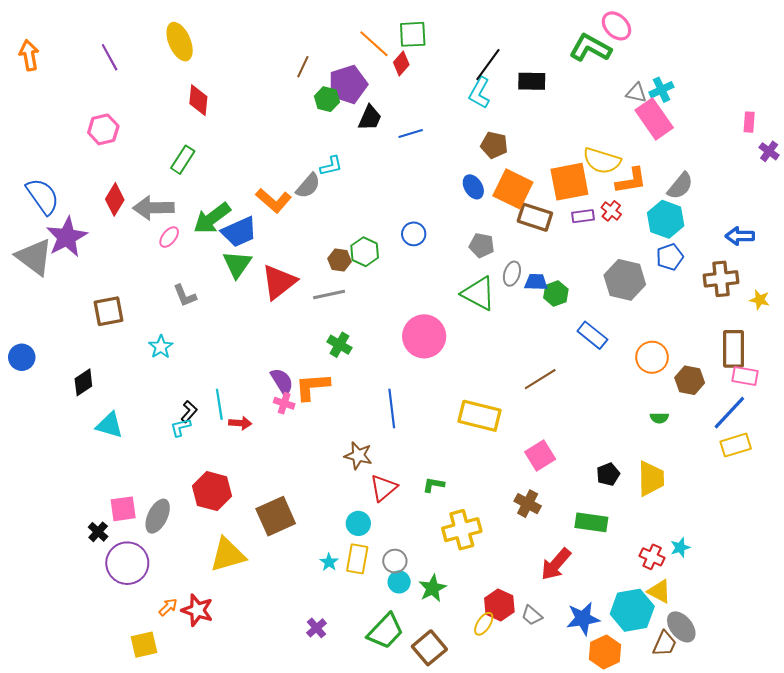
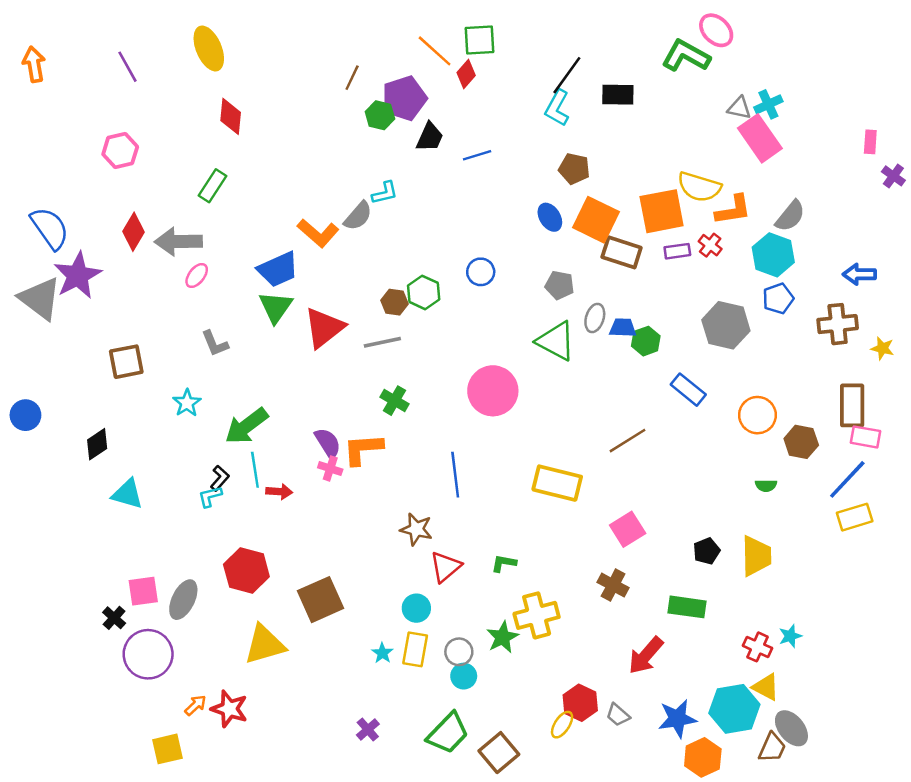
green arrow: (212, 218) -> (246, 426), moved
green star: (433, 588) -> (503, 637), moved

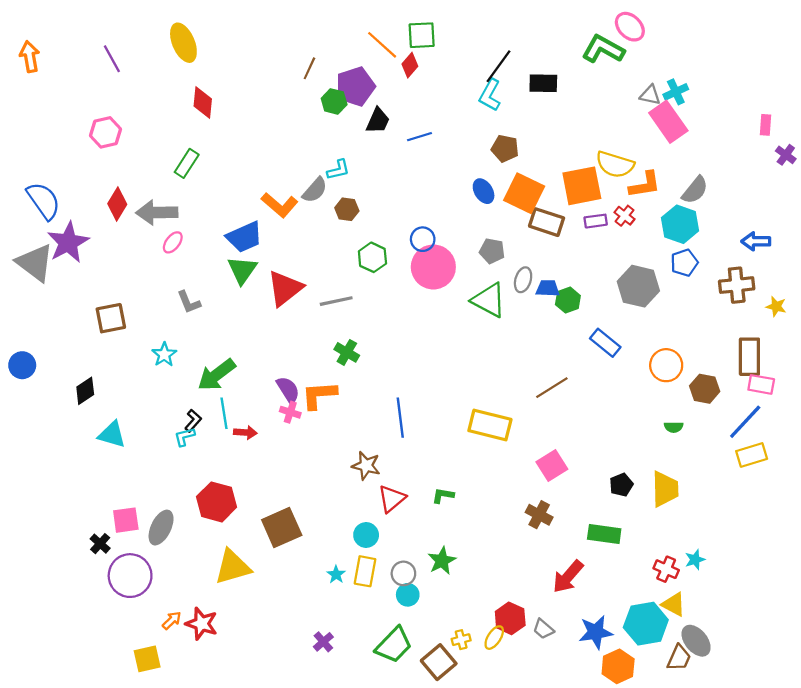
brown hexagon: (395, 302) -> (347, 209), moved
pink circle: (493, 391) -> (433, 267), moved
yellow cross: (537, 615) -> (461, 640), moved, size x0.5

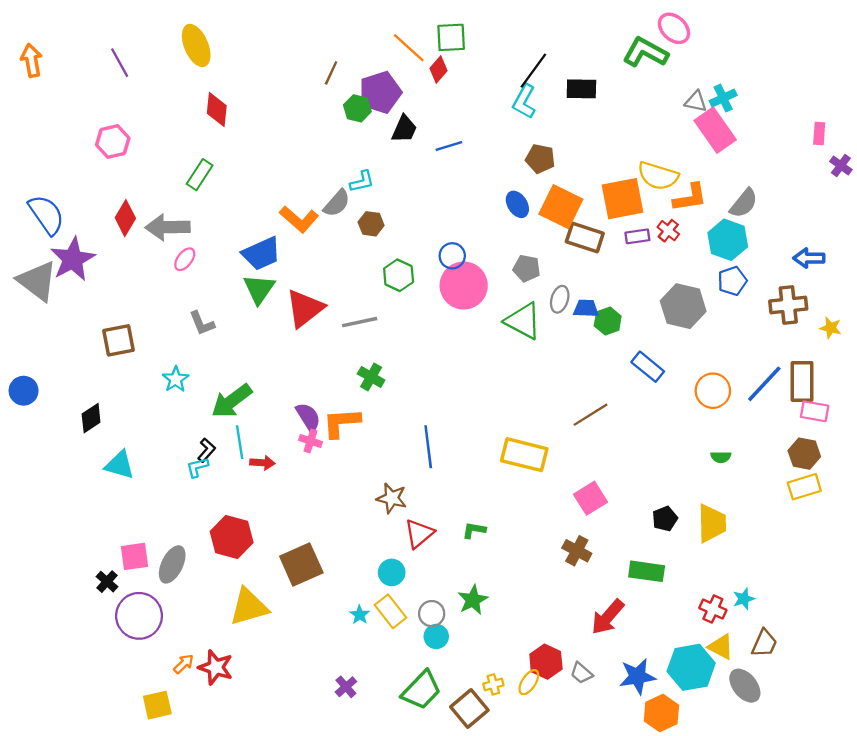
brown hexagon: (705, 389) -> (804, 454), moved
blue line: (745, 422) -> (764, 384), moved
yellow rectangle: (365, 571) -> (391, 611), turned -48
brown trapezoid: (679, 658) -> (764, 643), moved

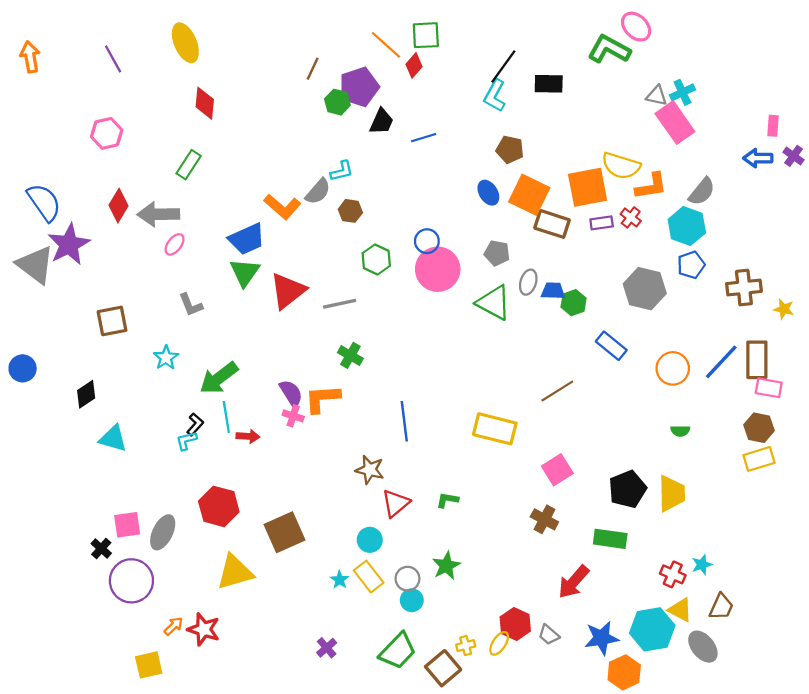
blue arrow: (809, 258) -> (758, 158), moved
black pentagon: (665, 519) -> (627, 489), size x1.6

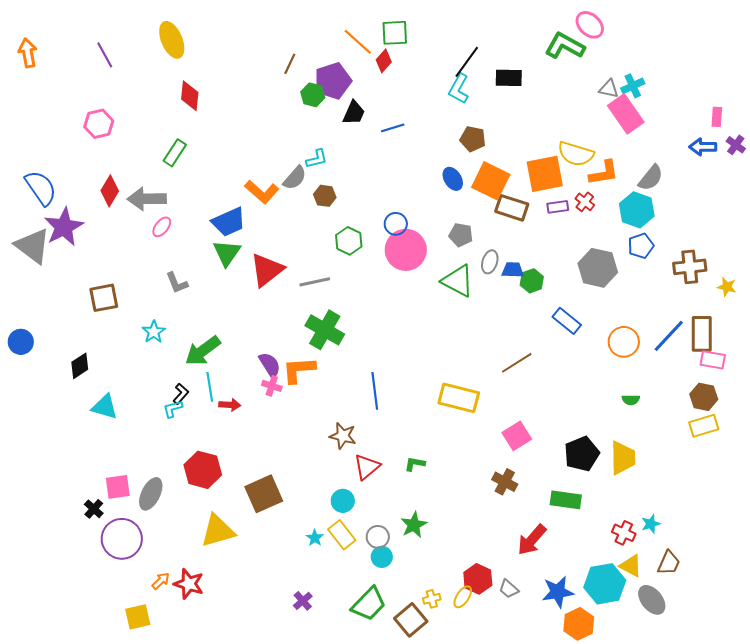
green cross: (350, 355) -> (325, 330), size x1.6

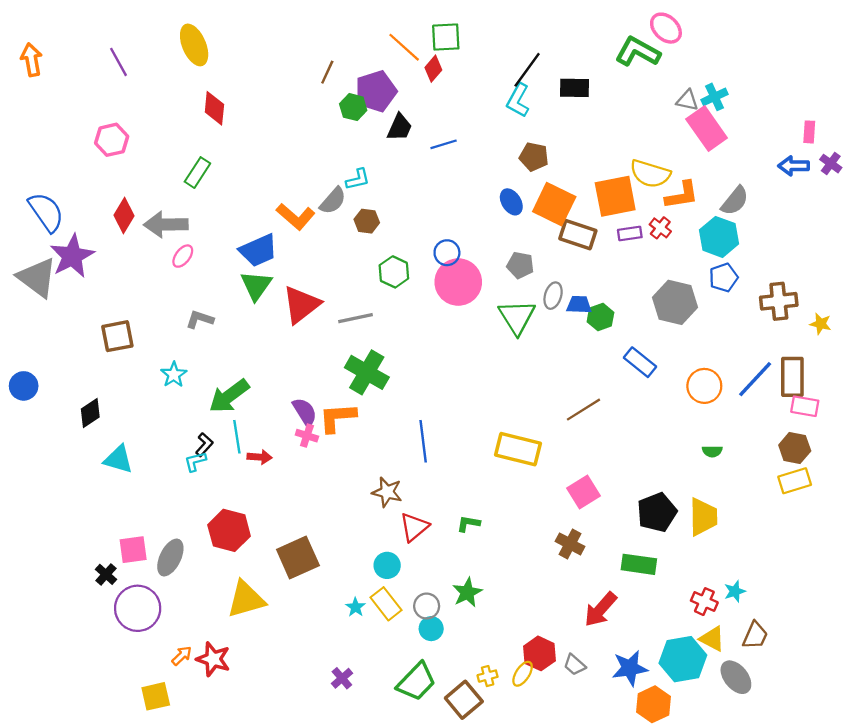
green triangle: (458, 281) -> (517, 317), turned 30
gray L-shape: (177, 283) -> (200, 319), turned 130

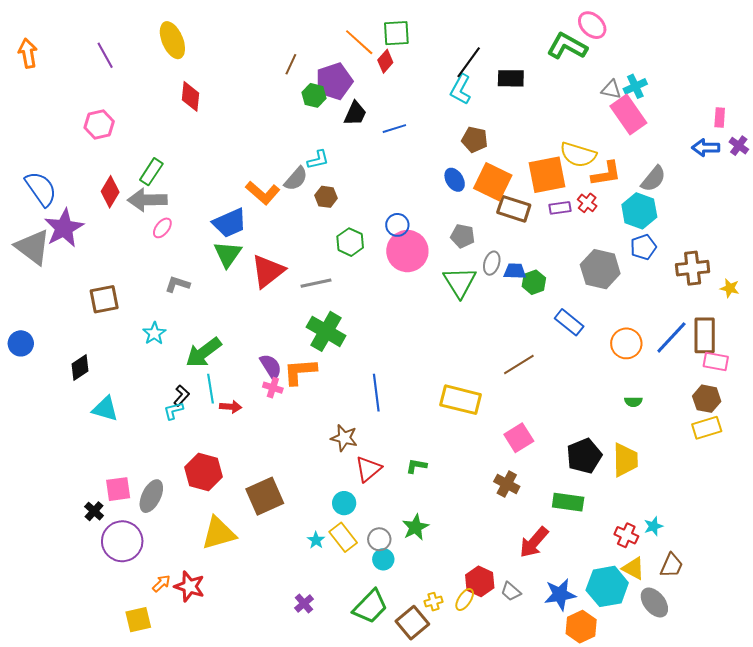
green rectangle: (197, 173) -> (151, 172), moved

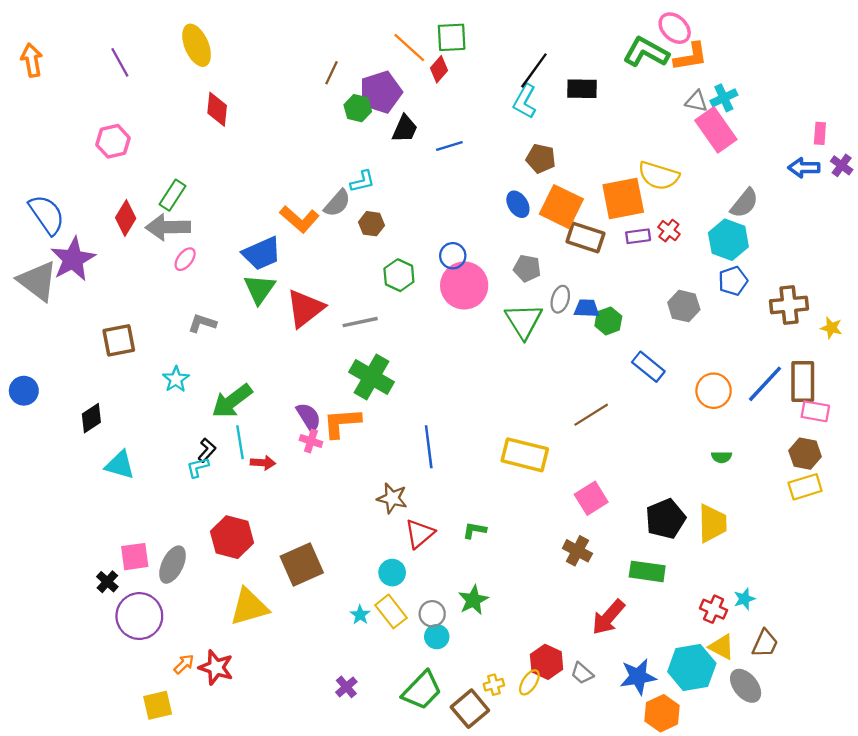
orange L-shape: (606, 174) -> (691, 57), moved
gray hexagon: (600, 269) -> (684, 306), size x0.7

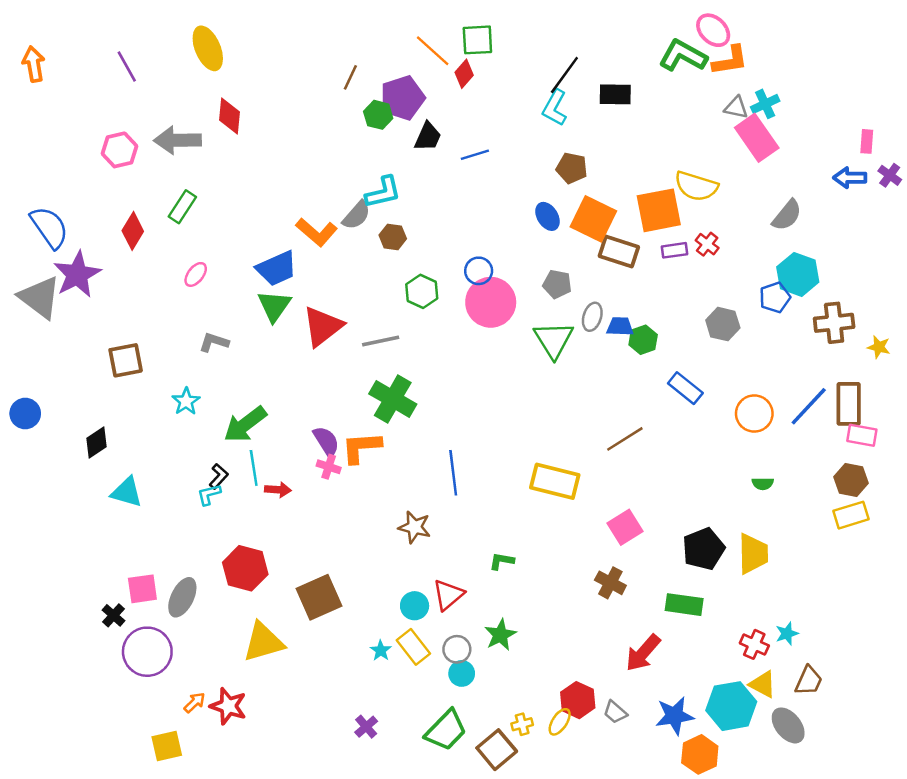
cyan L-shape: (362, 181) -> (383, 192), size x1.4
gray arrow: (168, 227) -> (178, 140), moved
cyan hexagon: (728, 240) -> (798, 274), moved
red triangle: (420, 534) -> (448, 595), moved

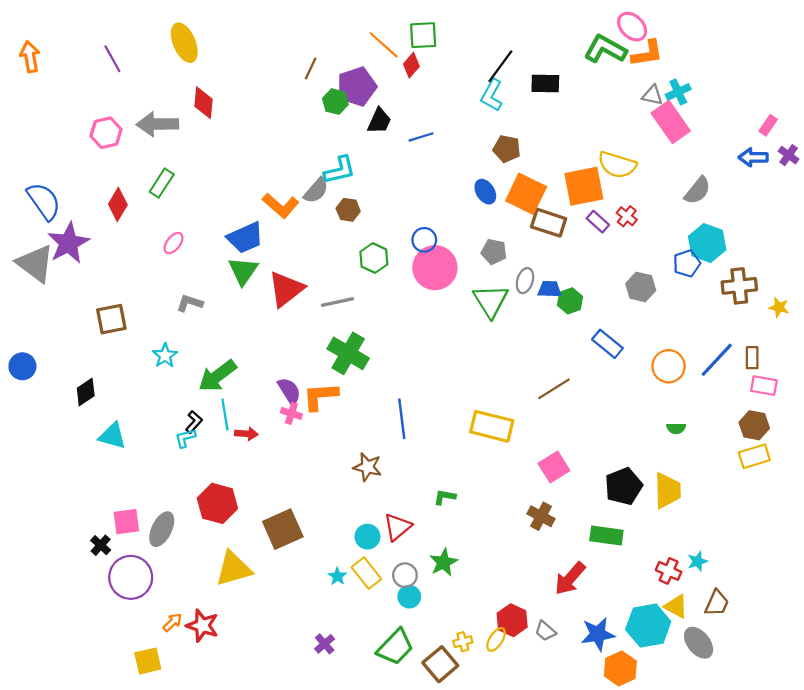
pink rectangle: (867, 141) -> (768, 125), turned 30
purple rectangle: (674, 250) -> (598, 222), turned 50
brown rectangle: (849, 404) -> (752, 358), size x0.6

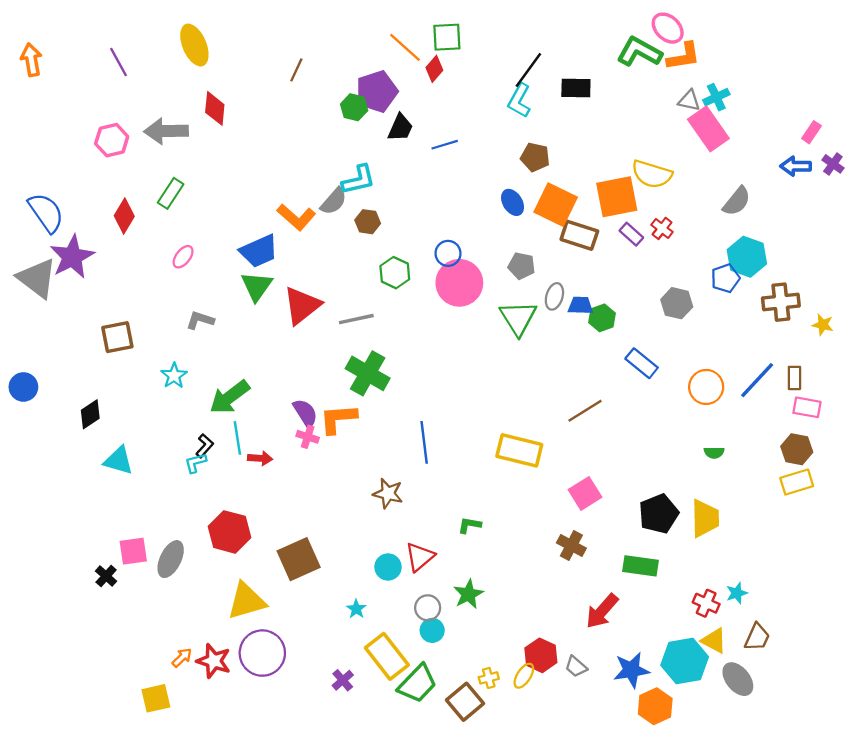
brown line: (311, 68) -> (296, 70), moved
yellow rectangle: (366, 573) -> (387, 656), moved, size x1.4
purple circle: (131, 577) -> (262, 653), moved

